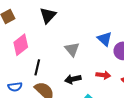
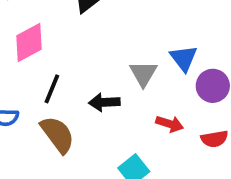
gray triangle: (72, 49) -> (143, 74), moved
black arrow: (73, 79) -> (104, 102), moved

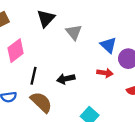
gray triangle: (143, 74) -> (74, 32), moved
red arrow: (170, 124) -> (105, 73), moved

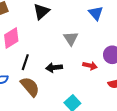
gray triangle: (74, 32) -> (71, 38), moved
blue triangle: (108, 45) -> (96, 13), moved

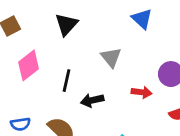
black line: (25, 62) -> (67, 81), moved

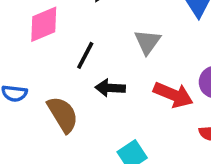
red arrow: (142, 92) -> (173, 95), size x1.5

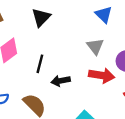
gray triangle: (147, 42) -> (95, 46), moved

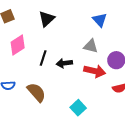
gray triangle: (95, 46) -> (91, 46), turned -42
black arrow: (61, 81) -> (64, 63), moved

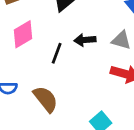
black arrow: (64, 63) -> (85, 40), moved

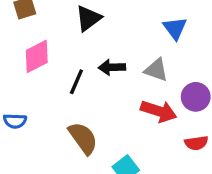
brown semicircle: (46, 99) -> (83, 138), moved

